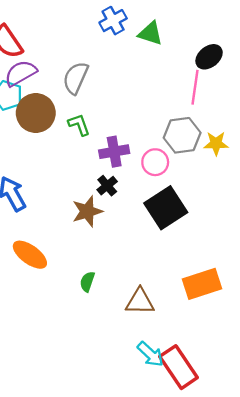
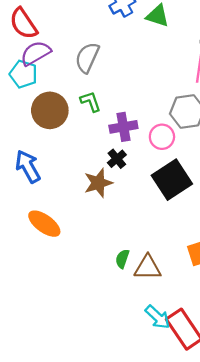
brown circle: (36, 113) -> (50, 110), moved
green semicircle: (87, 282) -> (122, 259), moved

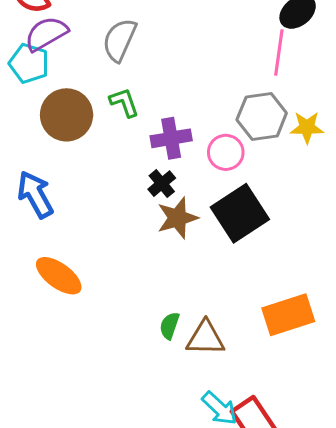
brown star: (98, 183) -> (177, 218), moved

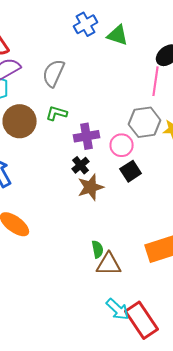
green L-shape: (124, 102) -> (57, 113), turned -55
black square: (240, 213) -> (131, 171), moved, size x0.6
green semicircle: (170, 326) -> (98, 249), moved, turned 150

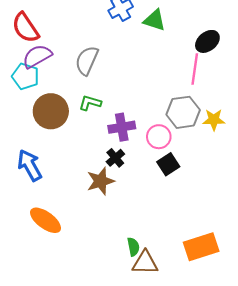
brown star: (91, 187) -> (101, 181), moved

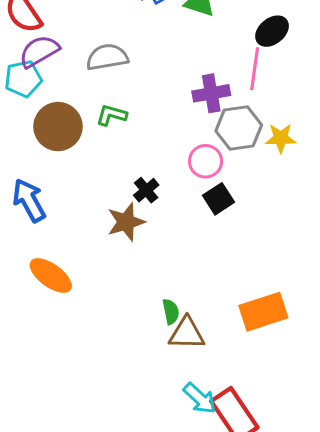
gray semicircle: (87, 60) -> (107, 57), turned 56
cyan pentagon: (25, 76) -> (23, 79), turned -30
purple cross: (122, 127) -> (211, 93), moved

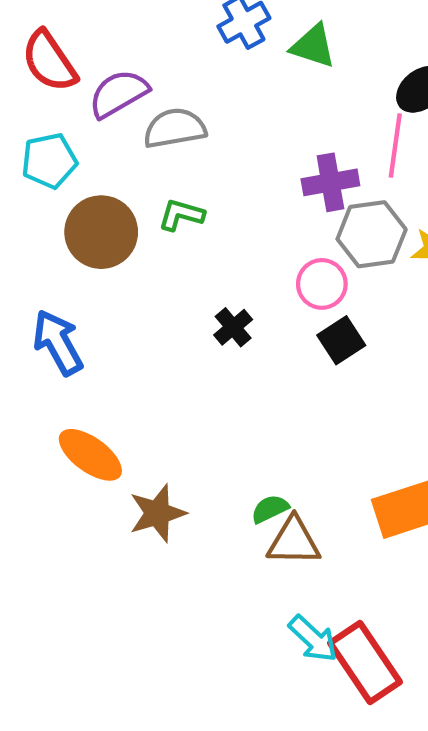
purple semicircle: (39, 51) -> (118, 94), moved
brown star: (126, 222) -> (157, 513), moved
green semicircle: (171, 312) -> (270, 509), turned -105

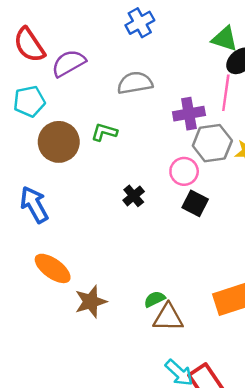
green triangle: (313, 46) -> (225, 39), moved
gray semicircle: (175, 128) -> (135, 83), moved
black square: (341, 340) -> (195, 203), turned -30

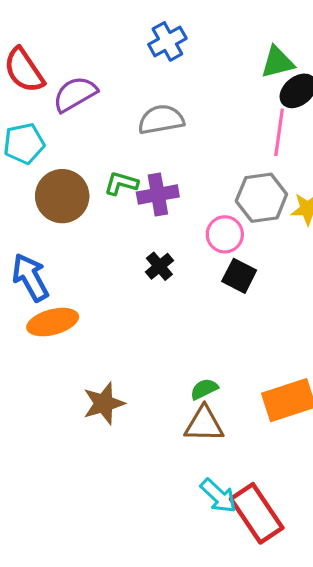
green triangle: (225, 39) -> (277, 62), turned -32
purple cross: (189, 114) -> (158, 195), moved
orange ellipse: (53, 268) -> (53, 322), moved, turned -51
green semicircle: (155, 299) -> (204, 389), moved

